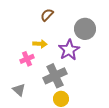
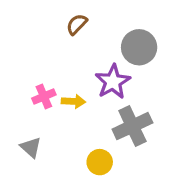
yellow arrow: (40, 44) -> (73, 101), moved
gray cross: (55, 76) -> (132, 126), moved

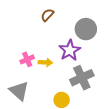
gray triangle: (31, 147) -> (19, 91), size x1.5

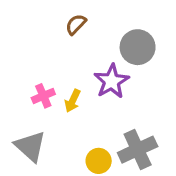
yellow arrow: (45, 62) -> (73, 101), turned 112
gray cross: (82, 78) -> (138, 150), moved

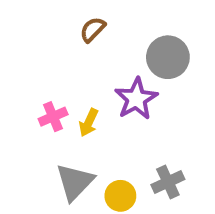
gray triangle: (30, 146) -> (75, 182), moved, turned 32
gray cross: (138, 150) -> (168, 182), size x0.7

